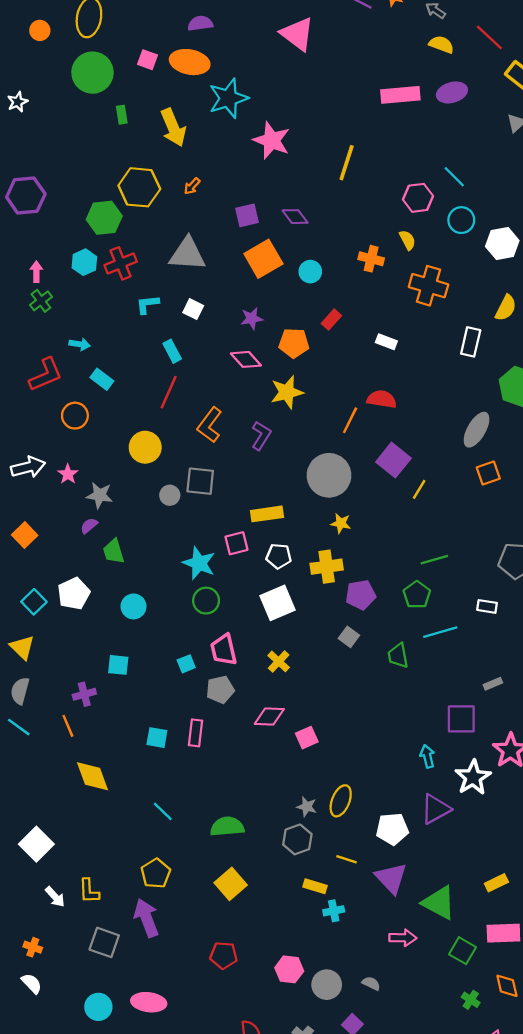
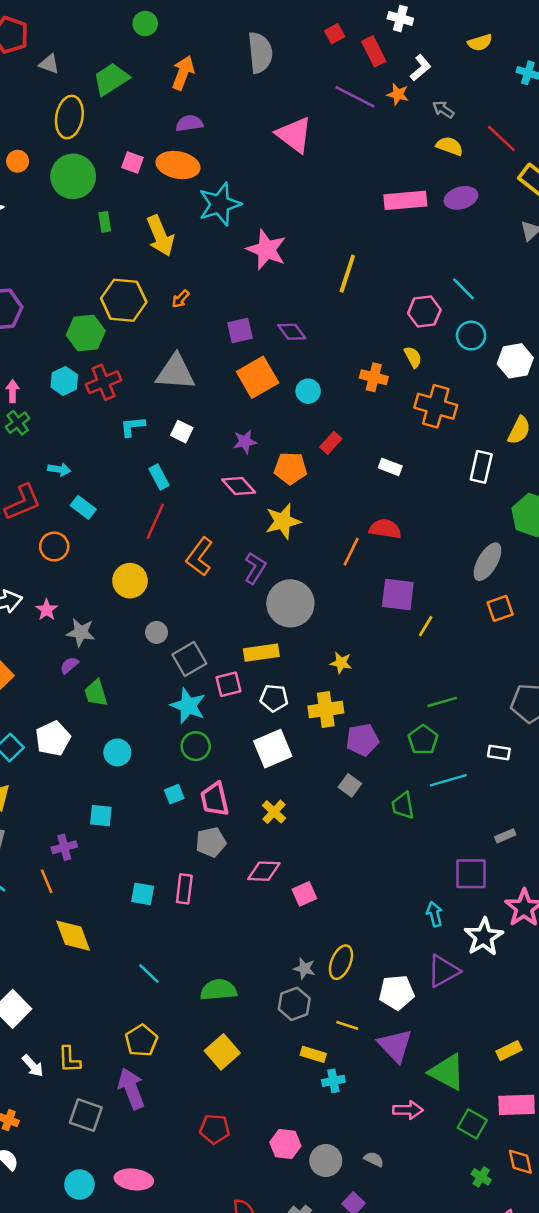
orange circle: (40, 30) -> (18, 161), moved
purple square: (393, 460) -> (398, 595), turned -32
gray circle: (329, 475) -> (290, 603), moved
gray square: (200, 481) -> (189, 659), moved, turned -36
cyan square: (186, 664) -> (174, 794), moved

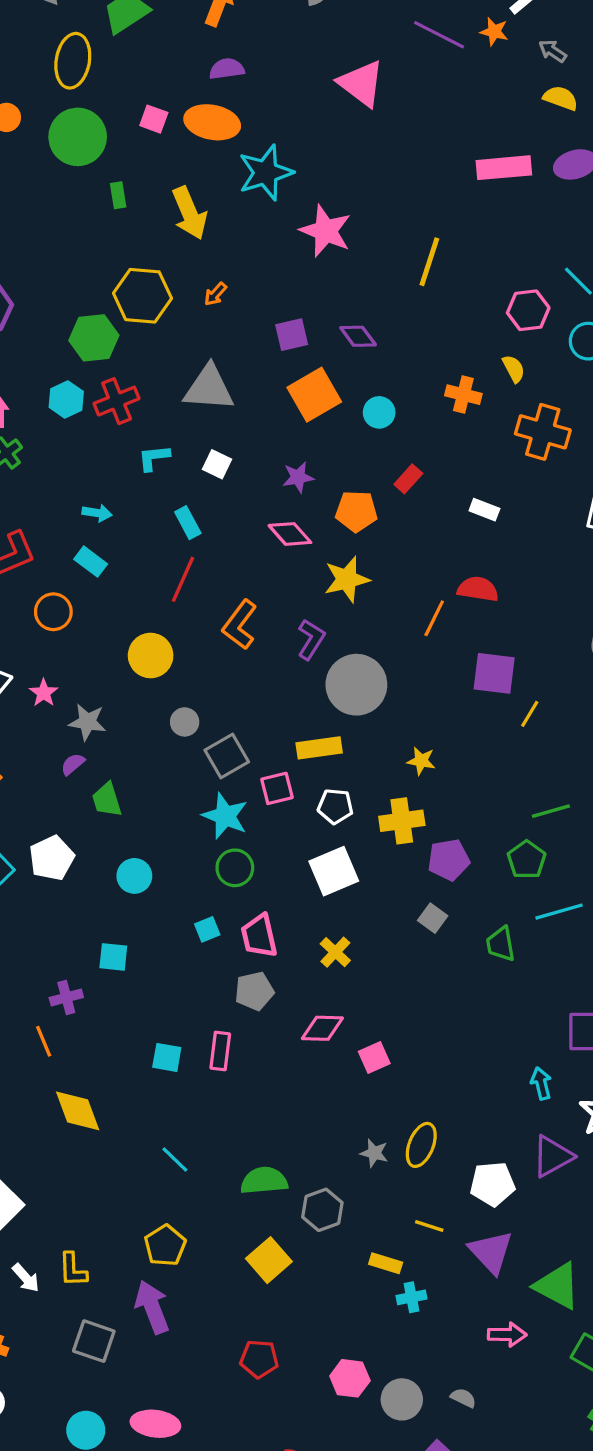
cyan arrow: (59, 469) -> (97, 513), moved
gray hexagon: (294, 1004) -> (322, 1210), moved

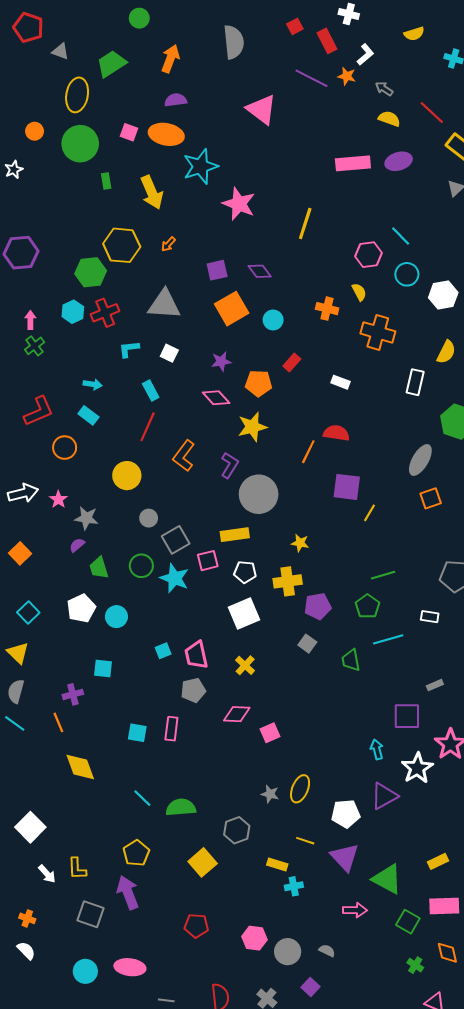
white pentagon: (52, 858) -> (81, 608), moved
green circle: (235, 868) -> (141, 566), moved
green semicircle: (264, 1181) -> (181, 807), moved

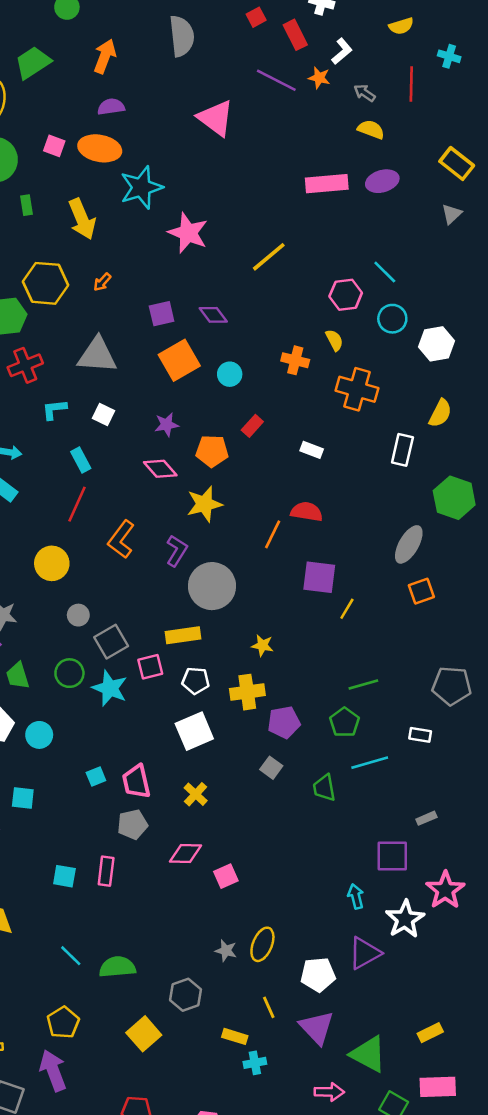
red line: (432, 113) -> (411, 84), moved, turned 48
yellow line: (305, 224) -> (269, 257), turned 32
yellow line: (305, 841) -> (269, 1007), turned 48

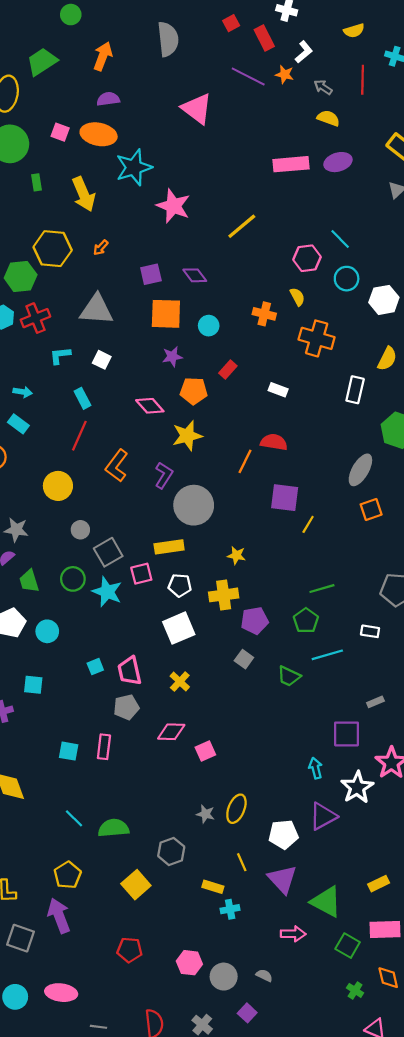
orange square: (179, 360) -> (166, 314), turned 32
purple star: (167, 425) -> (172, 357), moved
green trapezoid: (324, 788) -> (289, 676), turned -55

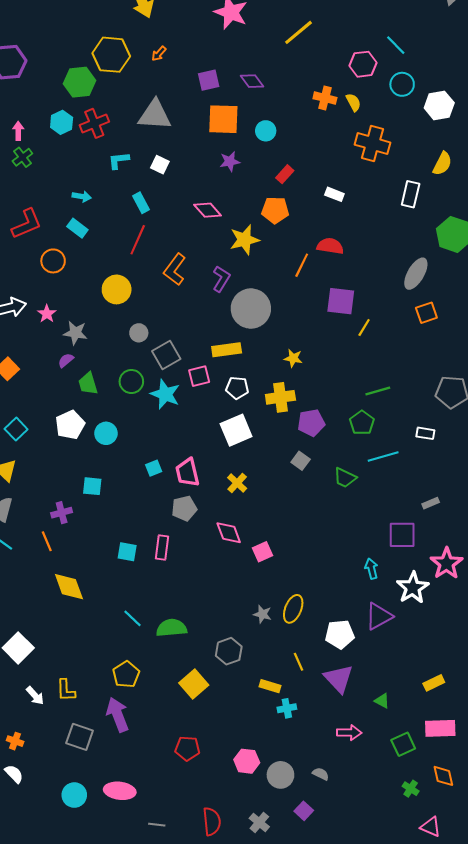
orange cross: (264, 314) -> (325, 98), moved
orange pentagon: (194, 391) -> (275, 210), moved
pink diamond: (171, 732) -> (229, 533), turned 68
green triangle: (326, 902) -> (382, 701), size x0.5
green square: (348, 946) -> (403, 744), turned 35

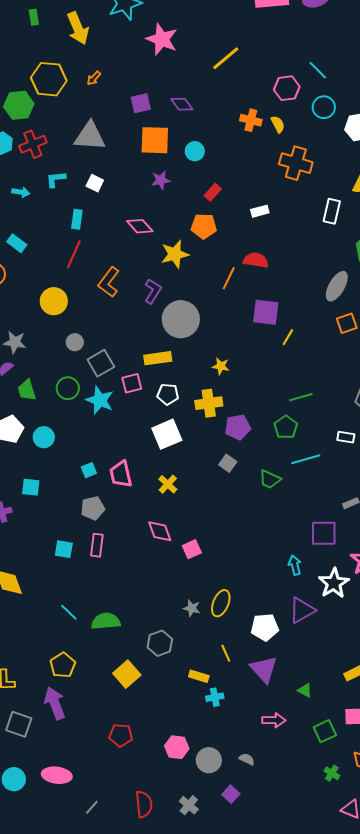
white rectangle: (334, 194) -> (260, 211), turned -36
cyan arrow: (82, 196) -> (21, 192), moved
cyan rectangle: (141, 203) -> (77, 219), turned 36
gray pentagon: (184, 508) -> (93, 508), moved
gray line: (157, 825) -> (92, 807), turned -56

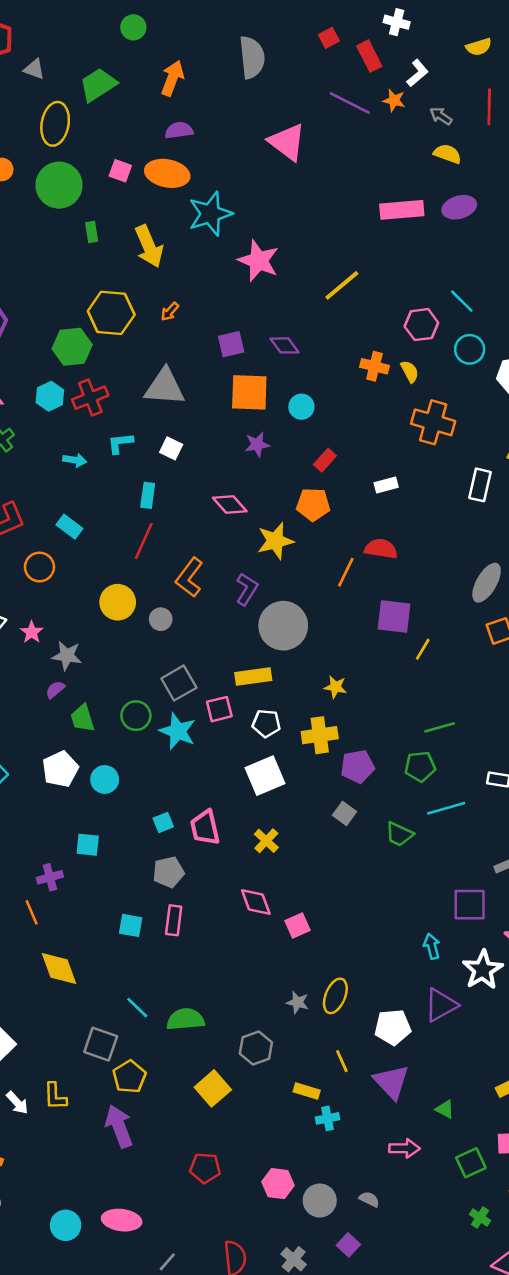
gray circle: (75, 342) -> (161, 619), moved
green pentagon: (286, 427) -> (420, 766), turned 30
gray square: (19, 724) -> (101, 1044), moved

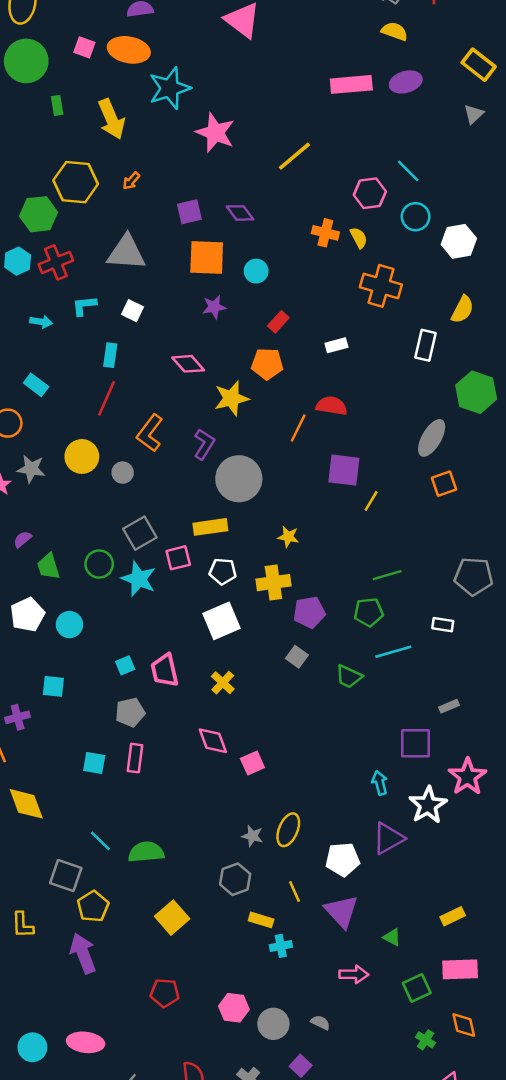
gray star: (67, 656) -> (31, 469), moved
gray hexagon: (256, 1048) -> (235, 879), moved

